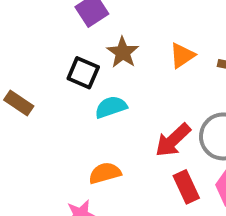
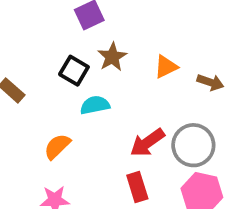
orange semicircle: (105, 173) -> (57, 146), moved, turned -36
red rectangle: (186, 187) -> (137, 187), moved

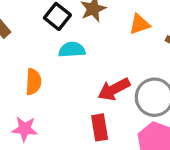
orange semicircle: (57, 146) -> (33, 82), turned 130

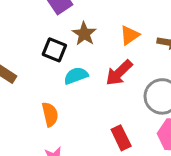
red arrow: (114, 89) -> (119, 73), moved

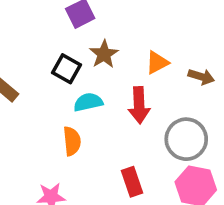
red arrow: (119, 73) -> (139, 105), turned -56
orange semicircle: (50, 114) -> (72, 141), moved

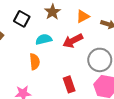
black square: (67, 69) -> (22, 19), moved
red arrow: (139, 105) -> (73, 41), turned 66

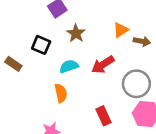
orange triangle: (83, 16) -> (121, 30), moved

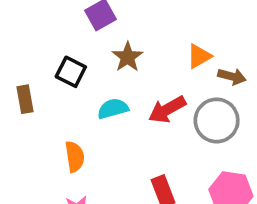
brown rectangle: (13, 64) -> (25, 99), turned 42
gray circle: (136, 84) -> (217, 120), moved
orange semicircle: (61, 93) -> (75, 157), moved

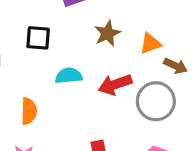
brown star: (128, 57) -> (107, 33), moved
black square: (71, 72) -> (38, 38), turned -32

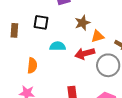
orange triangle: (150, 44) -> (98, 36), moved

